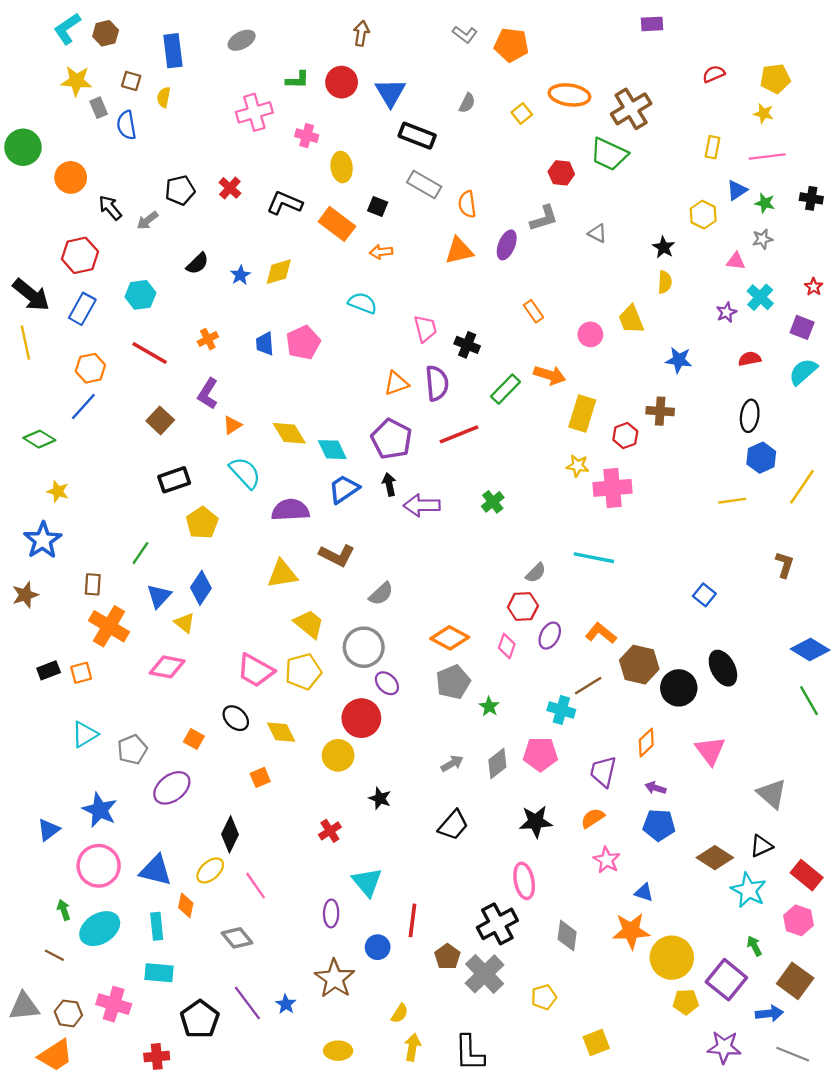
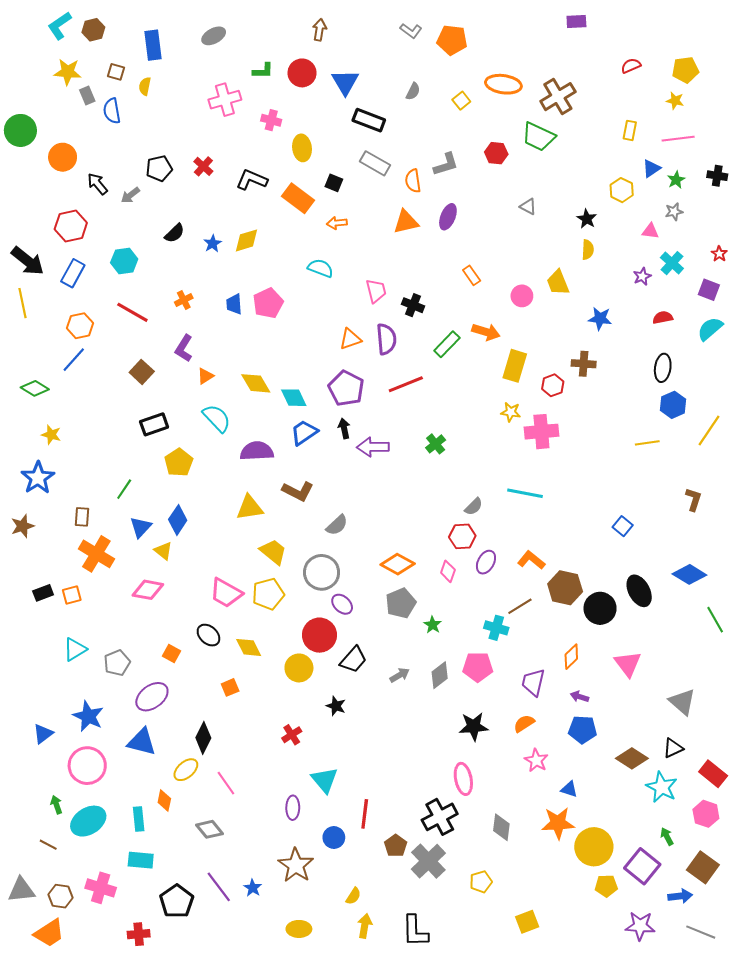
green star: (765, 203) -> (676, 180), turned 30
gray L-shape: (544, 218) -> (446, 164), moved
blue diamond: (810, 650) -> (689, 574), moved
black trapezoid: (453, 825) -> (353, 660), moved
blue triangle: (156, 870) -> (142, 742), moved

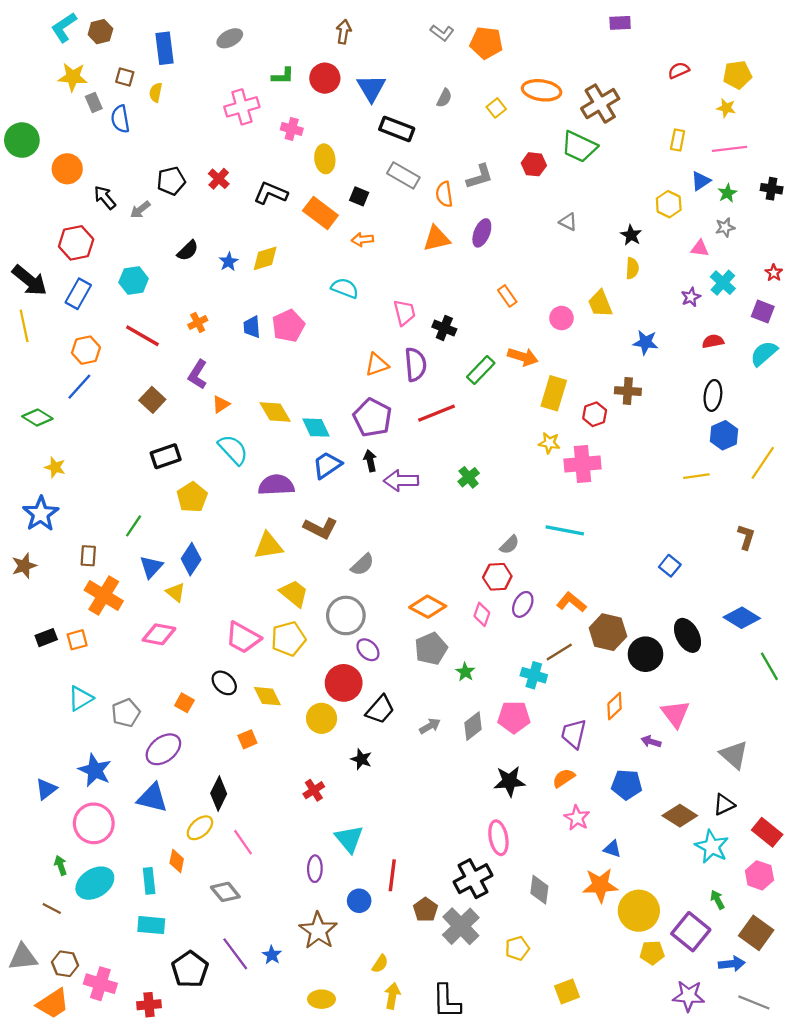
purple arrow: (579, 697) -> (651, 742), moved
pink cross: (101, 888) -> (100, 984), moved

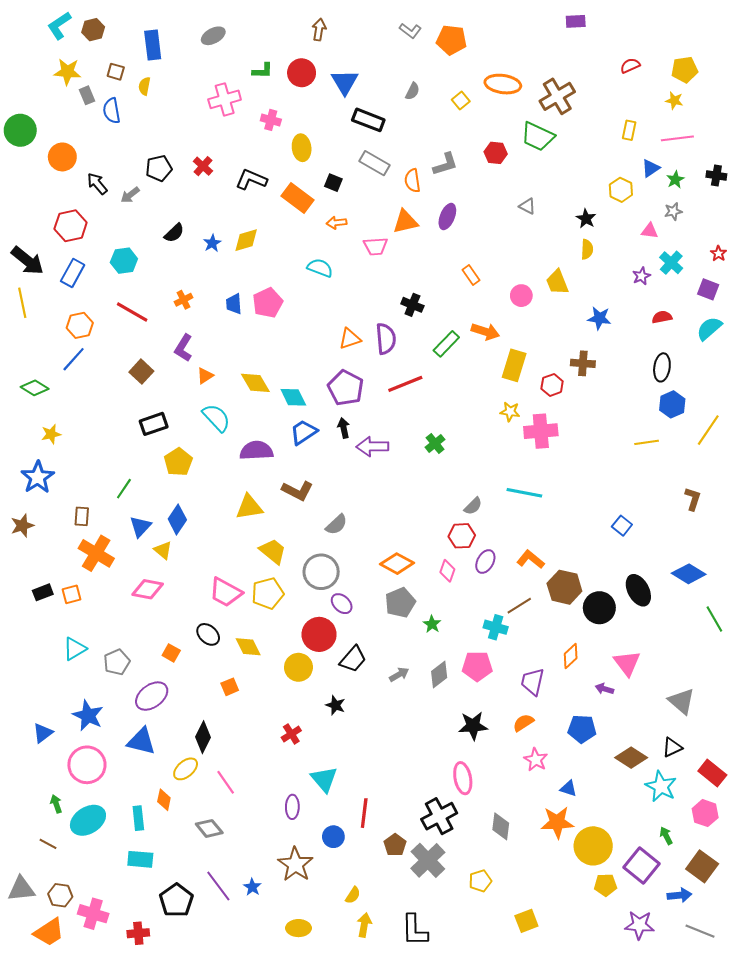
pink trapezoid: (404, 313) -> (375, 246), moved, turned 100
yellow star: (55, 467) -> (51, 434), turned -30

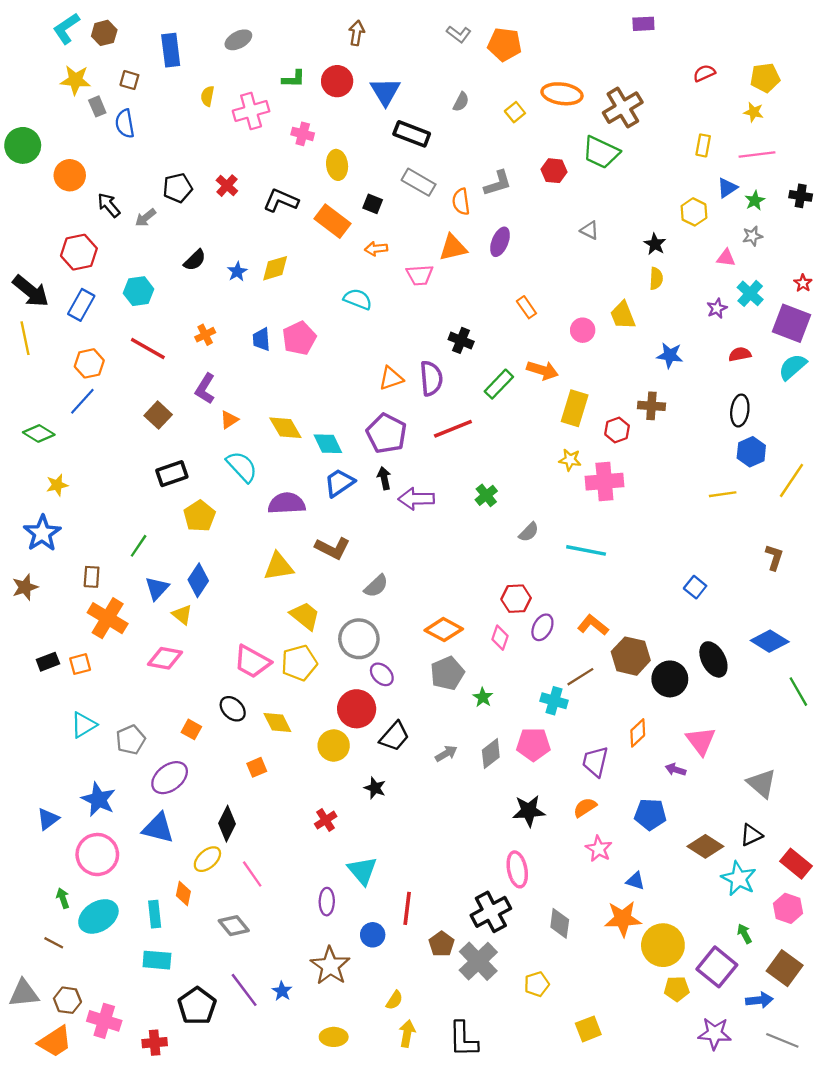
yellow semicircle: (144, 86) -> (207, 96), moved
purple square: (708, 289) -> (791, 323), size x1.6
gray semicircle: (473, 506) -> (529, 532), moved

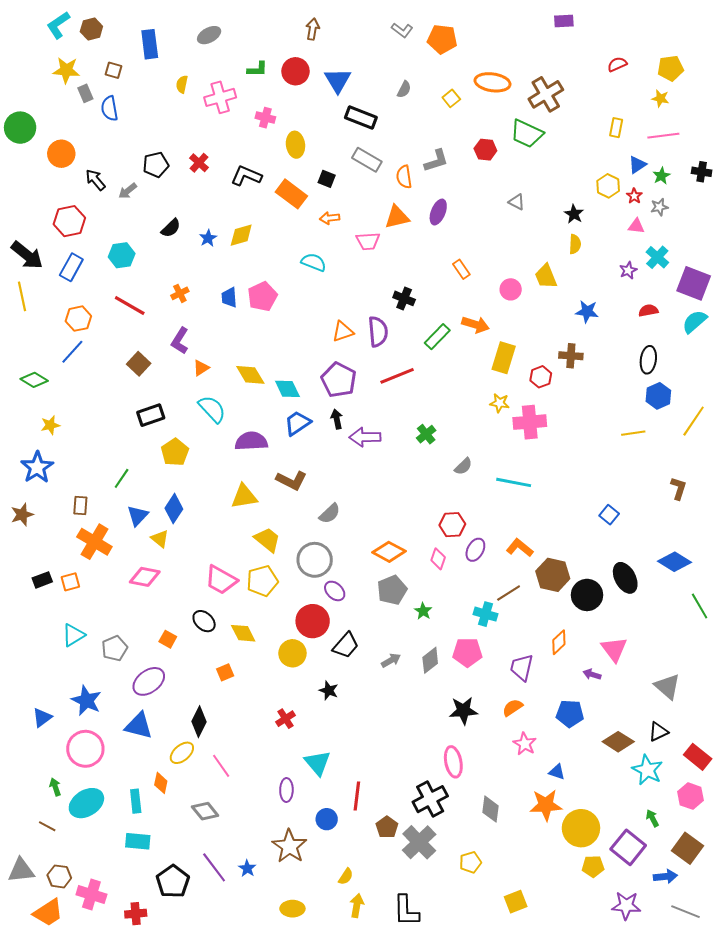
red star: (803, 283) -> (634, 196), moved

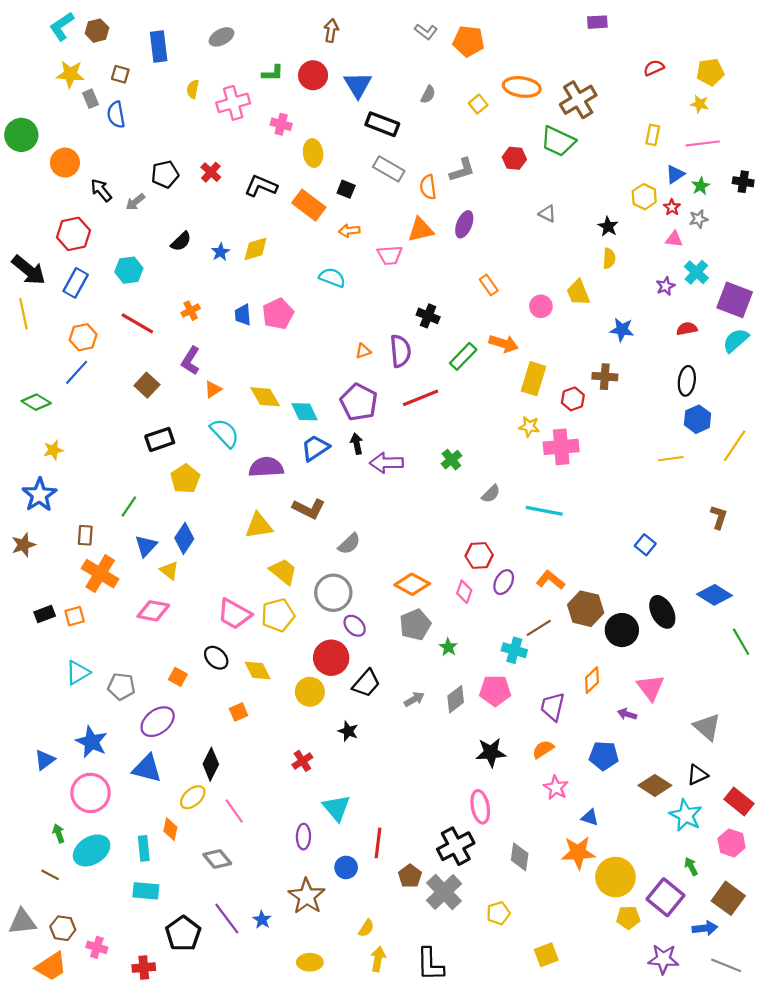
orange triangle: (343, 332) -> (363, 351), size x0.7
gray pentagon: (115, 648) -> (121, 686), turned 30
pink cross: (91, 895) -> (97, 947), size x0.7

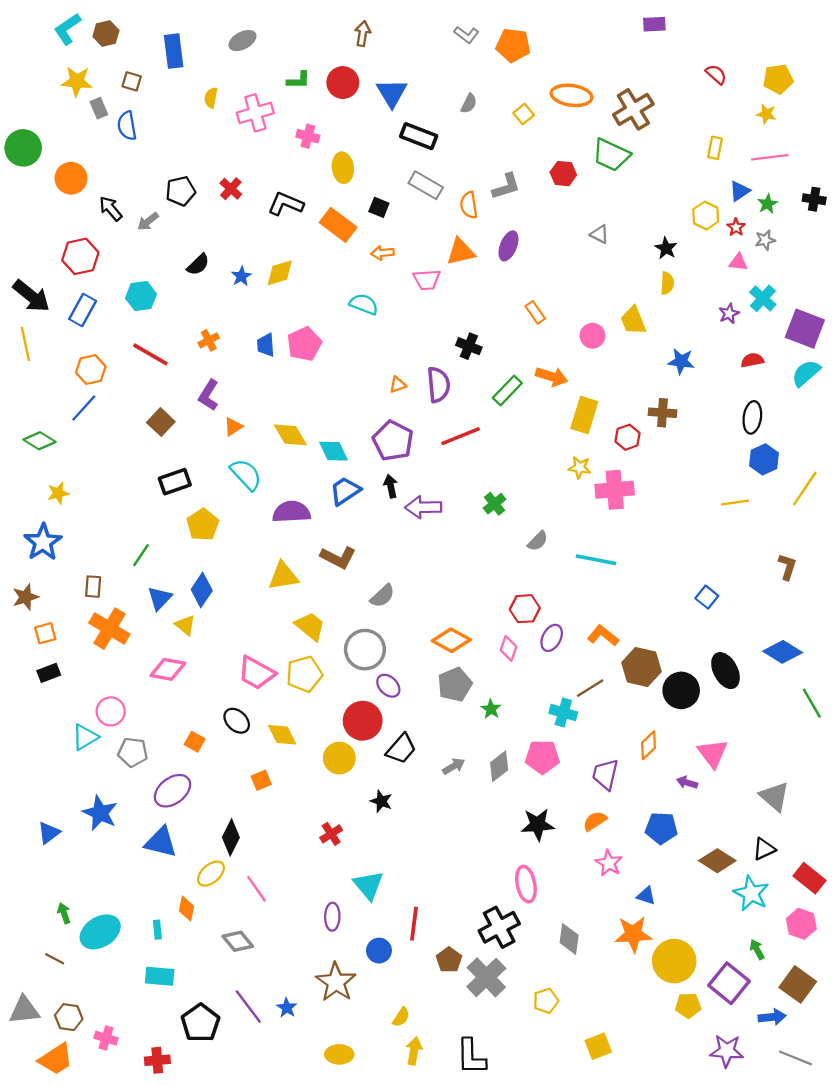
red semicircle: (654, 68) -> (716, 74), turned 66
orange square: (75, 616) -> (45, 633), moved
pink circle: (91, 793) -> (111, 711), moved, size x0.7
cyan rectangle: (144, 848) -> (157, 930), size x0.7

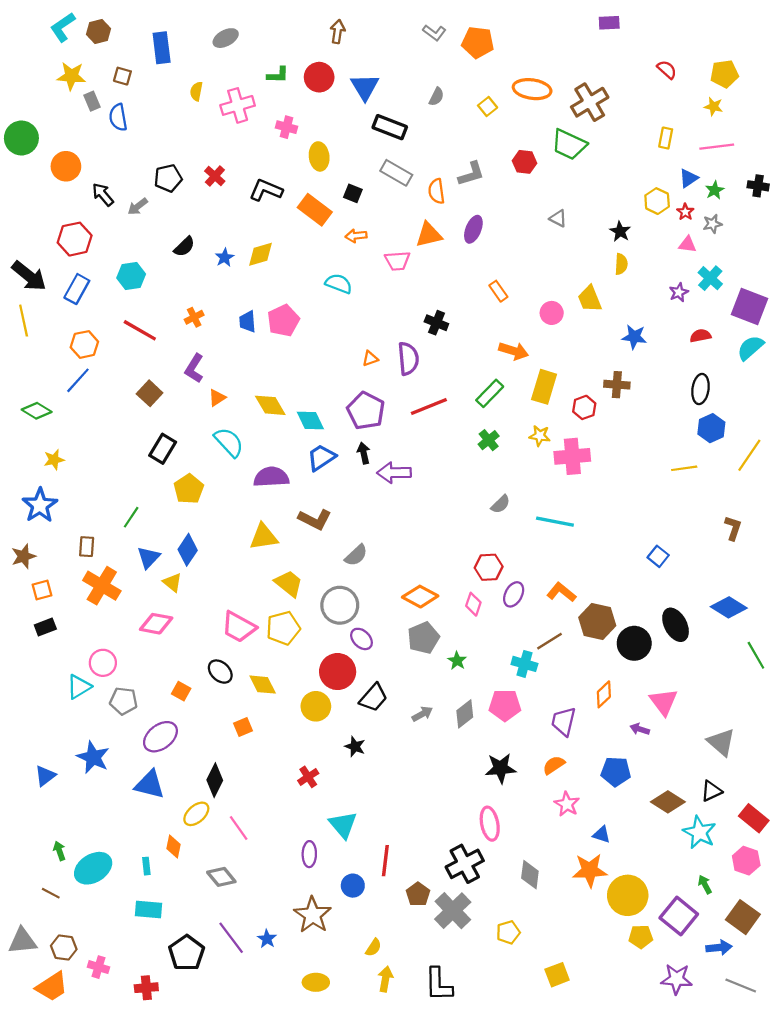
green rectangle: (507, 391) -> (490, 393), moved
black rectangle: (175, 482) -> (163, 449), turned -40
green cross: (494, 504) -> (489, 440), moved

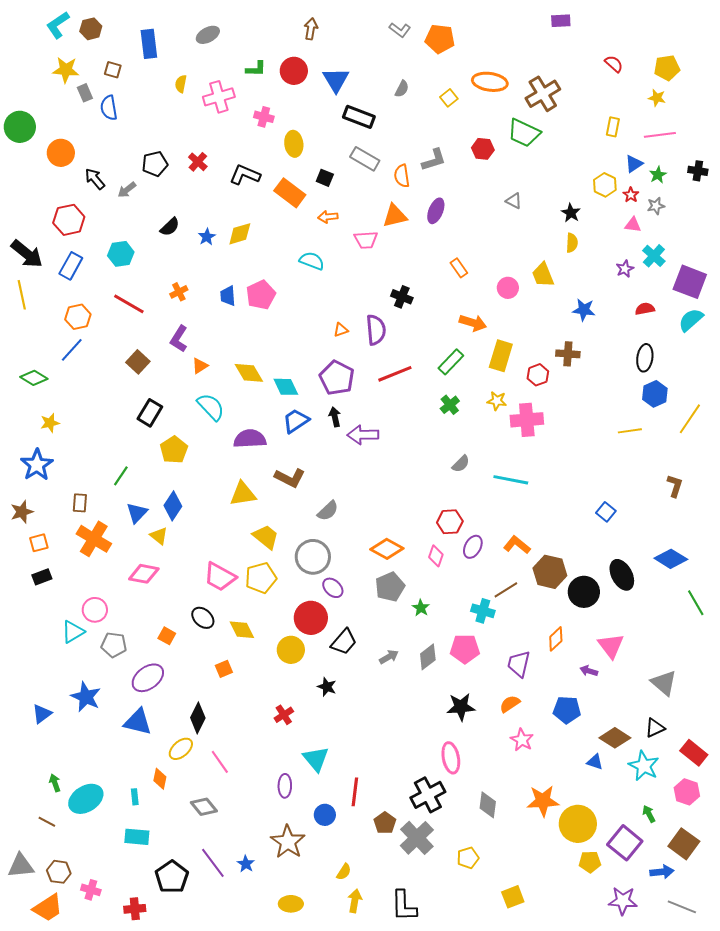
blue triangle: (602, 835) -> (595, 762), moved

